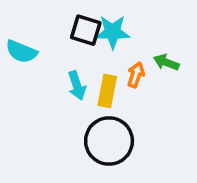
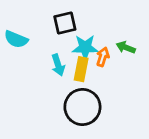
black square: (86, 30) -> (65, 23), turned -30
cyan star: (113, 32) -> (85, 47), moved

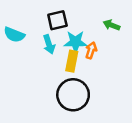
green arrow: (126, 47) -> (112, 25), moved
cyan arrow: (58, 65) -> (49, 44), moved

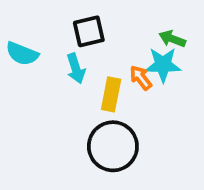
cyan star: (75, 42) -> (163, 65), moved
orange arrow: (91, 50) -> (141, 78), turned -56

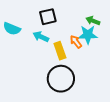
cyan arrow: (76, 68) -> (41, 37), turned 133
yellow rectangle: (111, 94) -> (60, 51), turned -30

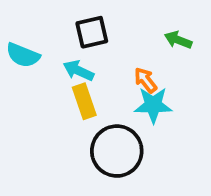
cyan star: (88, 35) -> (153, 105), moved
yellow rectangle: (60, 51) -> (84, 101), moved

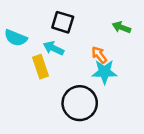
black square: (92, 32) -> (63, 22), turned 30
yellow rectangle: (84, 101) -> (40, 67), moved

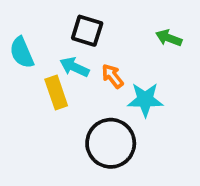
cyan semicircle: (16, 38) -> (22, 52), turned 45
orange arrow: (99, 55) -> (112, 76), moved

